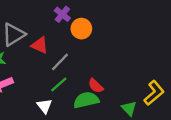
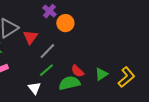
red triangle: (40, 45) -> (30, 37), turned 42
green triangle: (129, 108) -> (101, 74), moved, turned 40

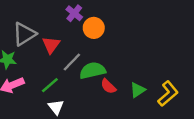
green line: (46, 70) -> (50, 85), moved
green semicircle: (69, 83) -> (93, 71), moved

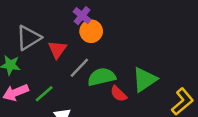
orange circle: (94, 28) -> (91, 31), moved
green line: (50, 85) -> (44, 94), moved
green triangle: (138, 90) -> (145, 79), moved, size x1.5

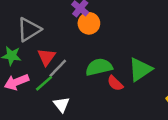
red triangle: (57, 49) -> (46, 57), moved
gray line: (79, 68) -> (58, 68), moved

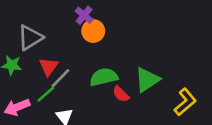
pink arrow: (17, 82) -> (17, 107), moved

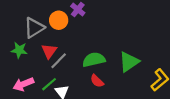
orange circle: (93, 31) -> (59, 20), moved
green line: (46, 94) -> (49, 84), moved
red semicircle: (121, 94) -> (97, 81), moved

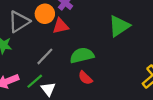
red triangle: (49, 51) -> (61, 26), moved, turned 42
green triangle: (129, 62) -> (119, 26), moved

